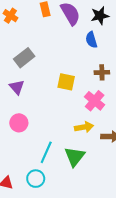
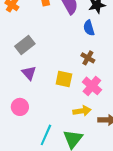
brown cross: (102, 72) -> (88, 58), moved, turned 32
yellow square: (66, 82) -> (64, 79), moved
purple triangle: (17, 87) -> (29, 73), moved

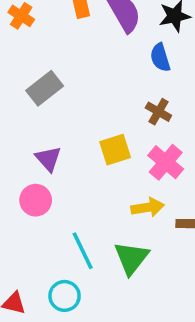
purple triangle: (29, 73) -> (48, 159), moved
yellow square: (64, 79) -> (115, 150), turned -30
cyan line: (46, 135) -> (83, 251), turned -50

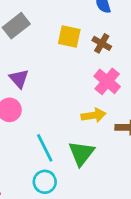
yellow square: (115, 150) -> (69, 37), moved, turned 30
cyan circle: (65, 296) -> (45, 182), moved

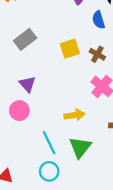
yellow square: (69, 37) -> (70, 49), turned -30
yellow arrow: (94, 115) -> (74, 115), moved

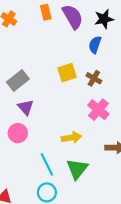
blue semicircle: (99, 20) -> (95, 45), turned 36
gray rectangle: (25, 39) -> (18, 80), moved

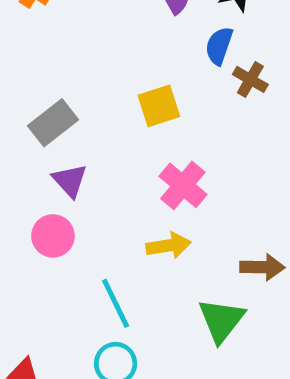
brown cross: (94, 78) -> (250, 79), moved
pink cross: (98, 110) -> (183, 185), moved
green triangle: (77, 169) -> (221, 320), moved

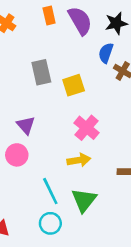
gray rectangle: (53, 123) -> (41, 72), moved, turned -65
green triangle: (221, 320) -> (84, 200), moved

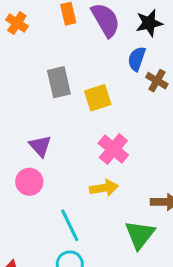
green triangle: (84, 200) -> (140, 235), moved

